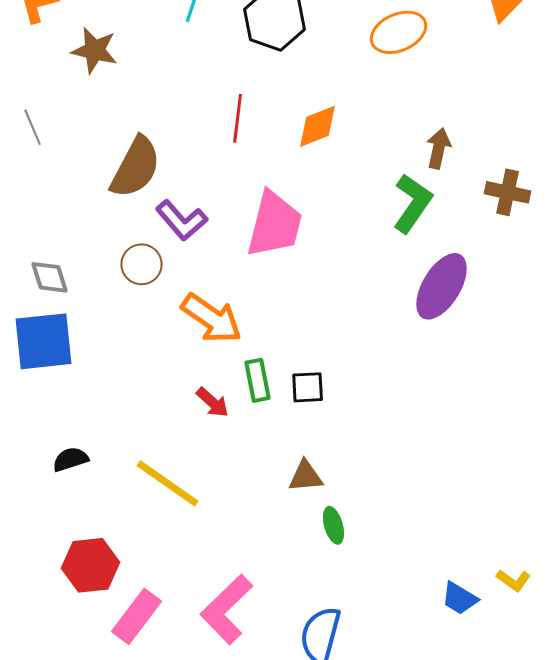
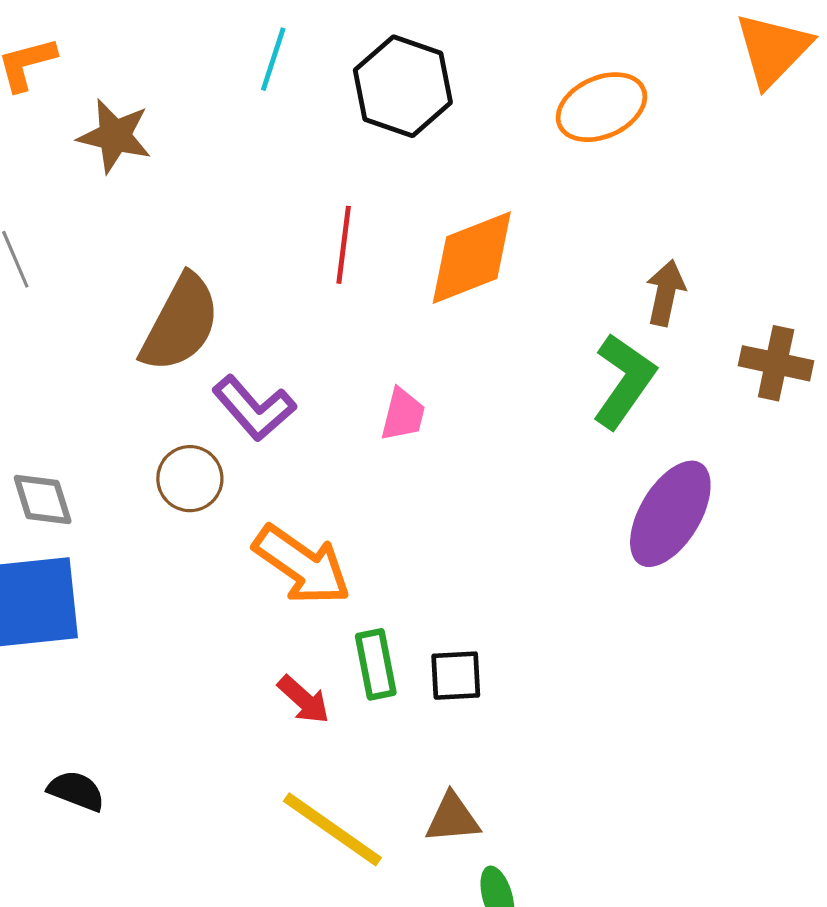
orange diamond: (318, 126) -> (472, 258), size x1.4
pink trapezoid: (275, 224) -> (403, 415), size x0.5
black semicircle: (71, 459) -> (76, 791), turned 39
yellow line: (168, 483) -> (332, 829), moved

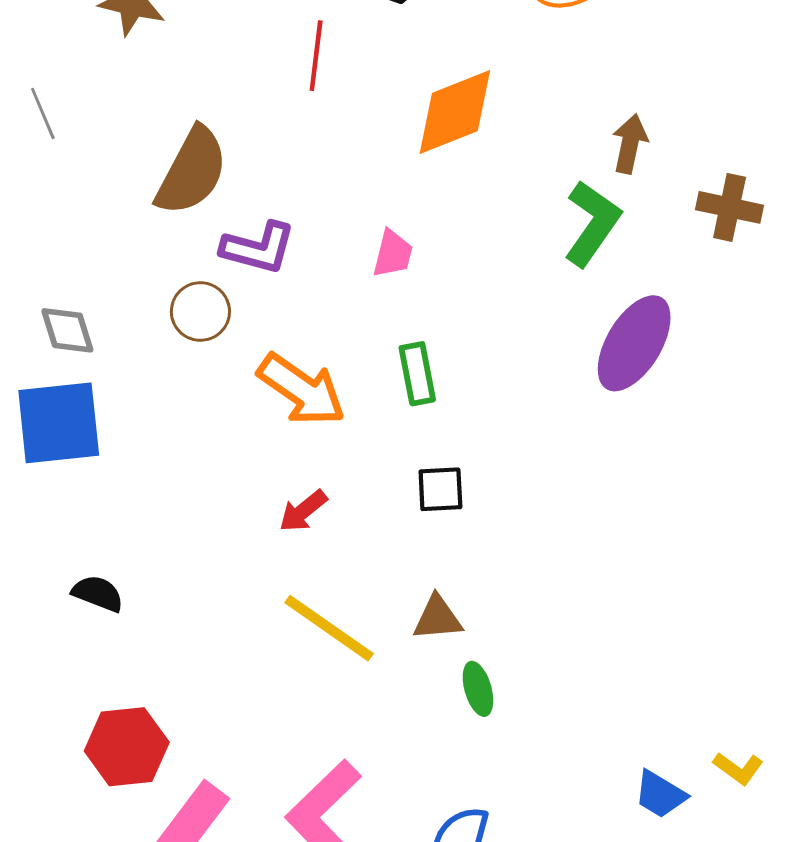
red line: (344, 245) -> (316, 56), moved
purple L-shape: (254, 408) -> (258, 248), turned -34
green rectangle: (376, 664) -> (417, 374), moved
red arrow: (304, 700) -> (303, 511), turned 99

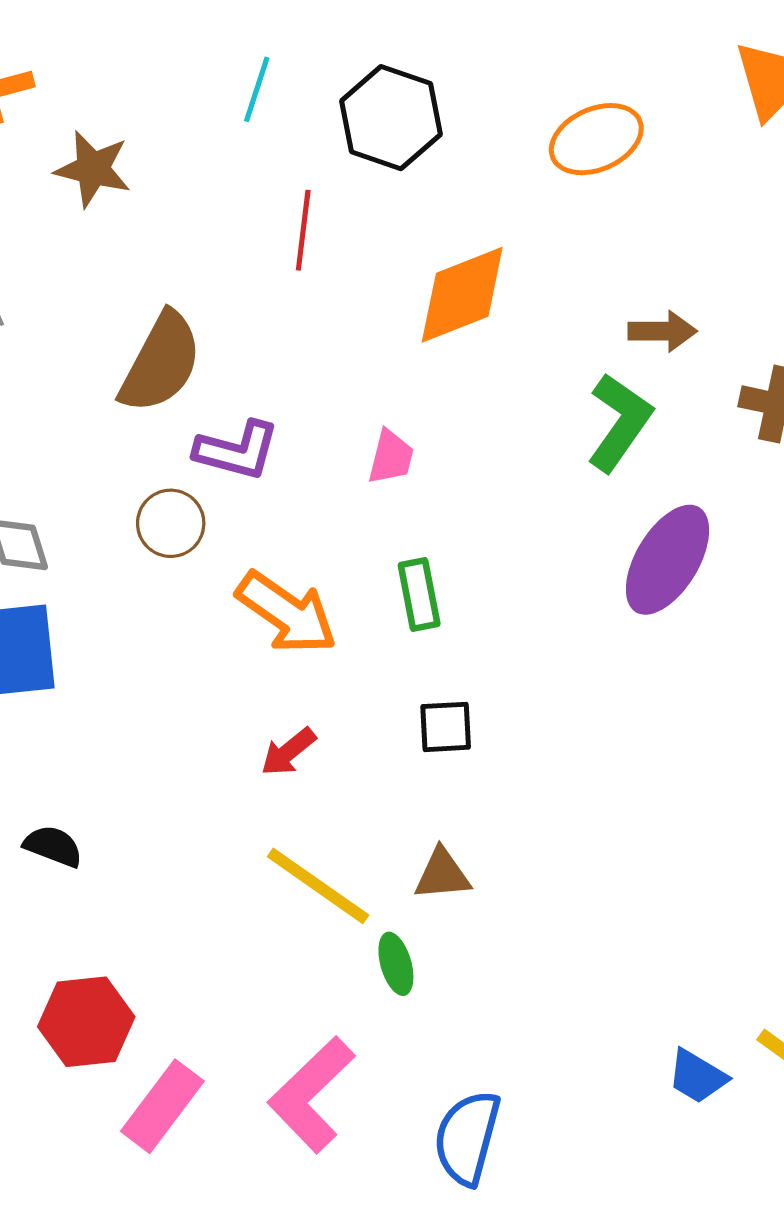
brown arrow: (630, 144) -> (663, 331), turned 78
green ellipse: (478, 689) -> (396, 964), moved

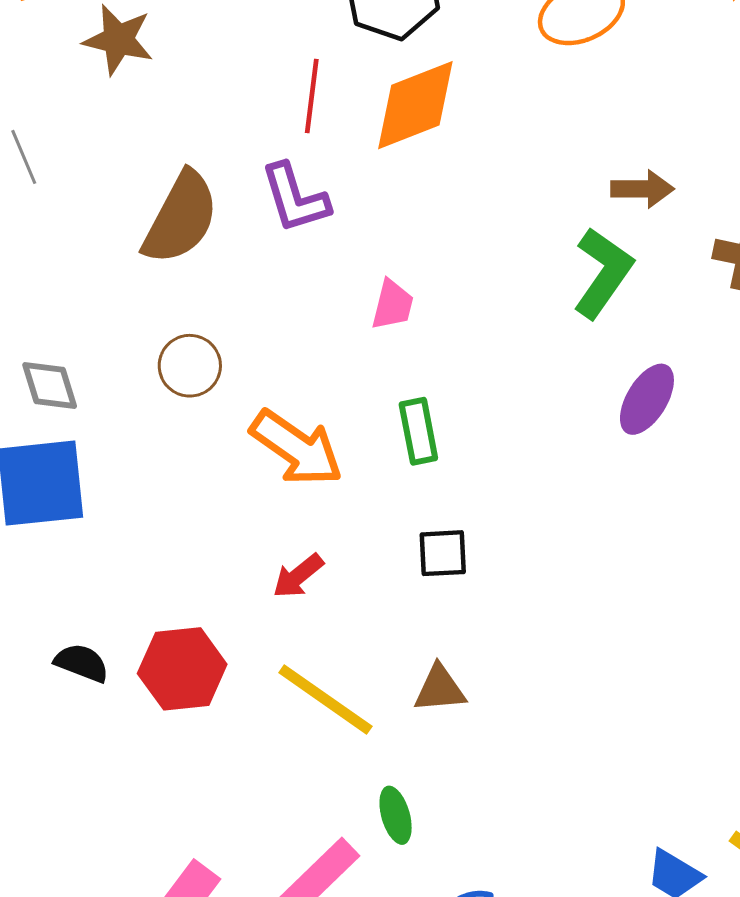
orange diamond: (462, 295) -> (415, 105), moved
purple L-shape: (237, 450) -> (295, 198), moved, turned 58
purple ellipse: (667, 560) -> (647, 399), size x0.7
green ellipse: (396, 964) -> (396, 815), moved
red hexagon: (86, 1022) -> (182, 669), moved

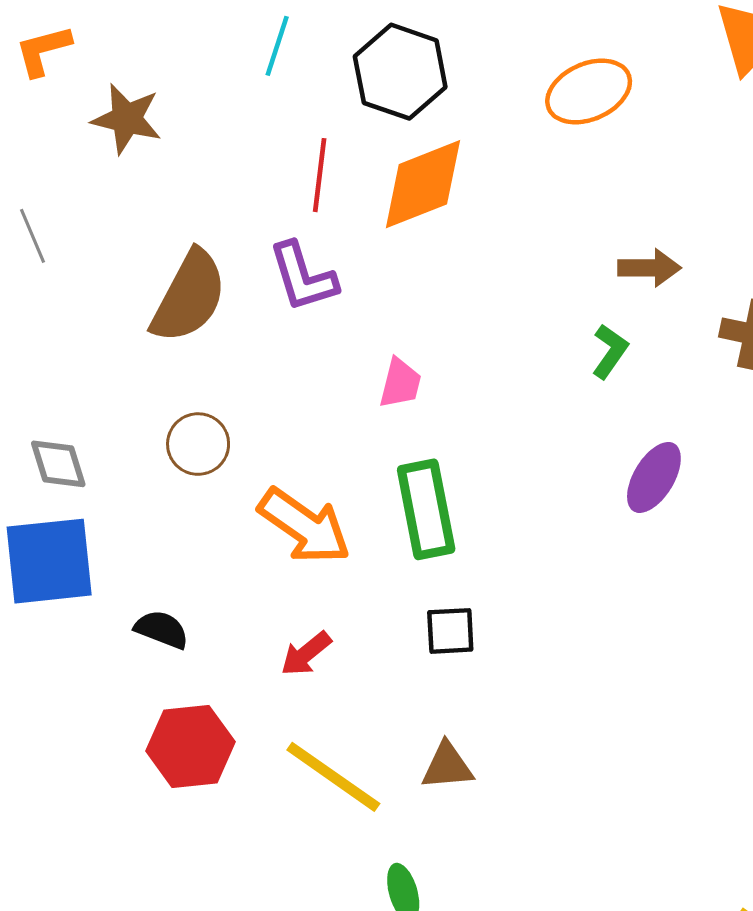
green L-shape: (603, 273) -> (610, 351), size x0.6
green rectangle: (418, 431) -> (426, 509), size x1.5
black semicircle: (82, 663) -> (162, 629), moved

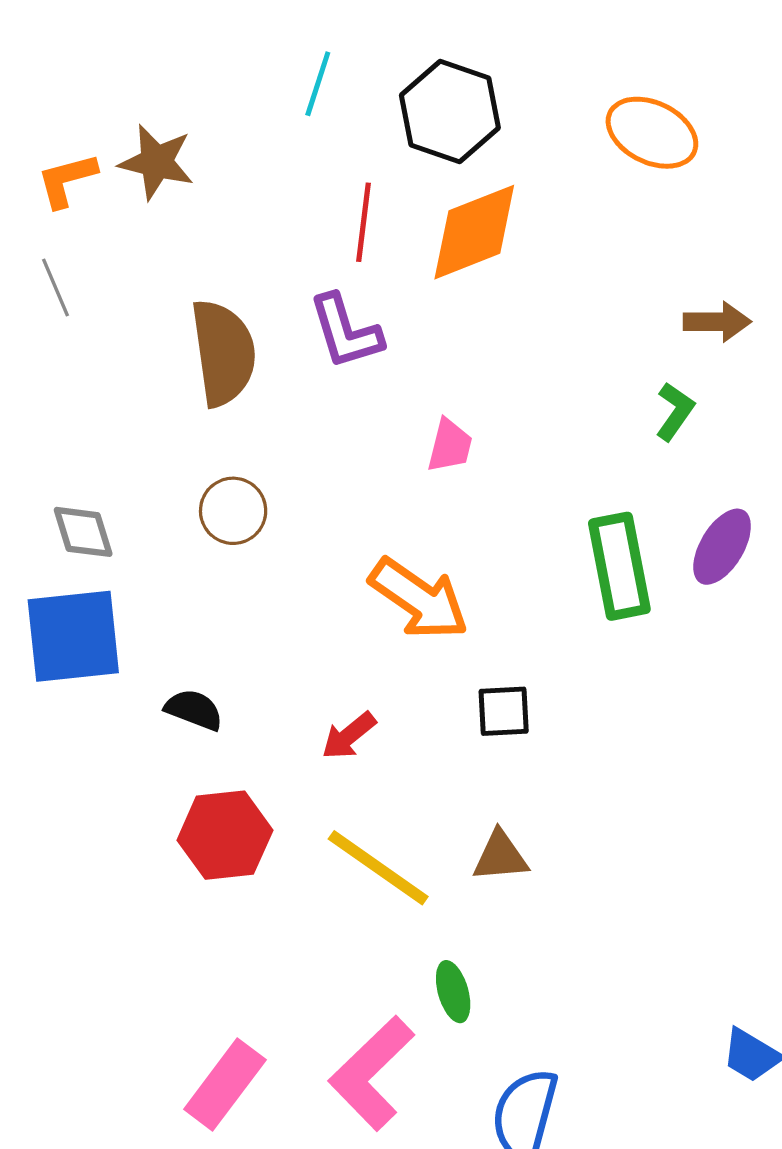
orange L-shape: (43, 50) -> (67, 180), moved
orange ellipse: (589, 91) -> (652, 133), turned 50
brown semicircle: (189, 297) -> (223, 353), turned -36
green rectangle: (426, 509) -> (619, 566), moved
orange arrow: (304, 526) -> (419, 599), moved

